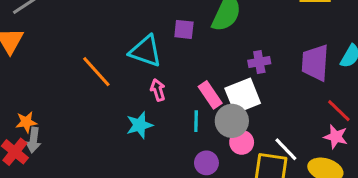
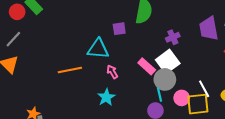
orange line: (96, 72) -> (70, 70), turned -45
cyan line: (196, 121) -> (160, 95), moved
pink circle: (242, 142) -> (182, 98), moved
white line: (286, 149) -> (204, 89), turned 30

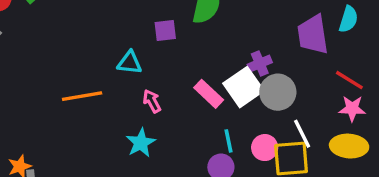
purple cross: (173, 37) -> (260, 63), moved
cyan triangle: (98, 49) -> (130, 63), size x0.7
gray circle: (165, 79) -> (278, 92), moved

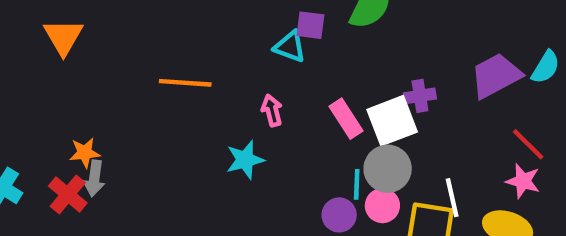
purple trapezoid: (313, 35) -> (496, 76), turned 57
cyan triangle: (130, 63) -> (290, 47), moved
gray circle: (278, 92) -> (388, 169), moved
pink circle: (265, 148) -> (382, 206), moved

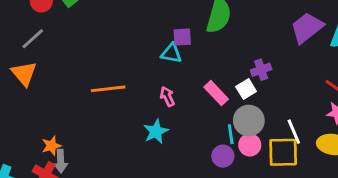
purple trapezoid: (496, 76) -> (307, 28), moved
white square: (392, 121) -> (246, 89), size x0.6

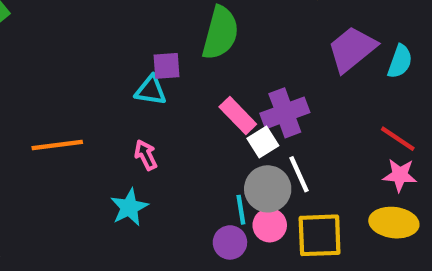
purple cross: (261, 70) -> (285, 113), size x1.5
pink rectangle: (216, 93) -> (238, 116), moved
white line: (294, 132) -> (299, 174), moved

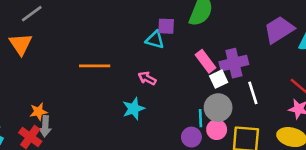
pink arrow: (146, 155) -> (147, 78), turned -42
white line: (299, 174) -> (253, 93), moved

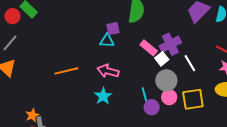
pink arrow: (147, 78) -> (108, 71), size x1.5
cyan line: (200, 118) -> (144, 94), moved

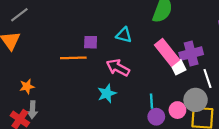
purple square: (113, 29) -> (91, 42), moved
pink rectangle: (149, 48) -> (167, 52), size x1.4
gray circle: (166, 80) -> (196, 100), moved
orange star: (32, 115) -> (27, 86), moved

